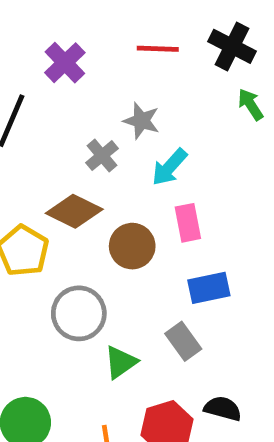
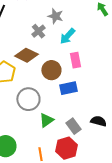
blue rectangle: (209, 288) -> (68, 88), moved
gray rectangle: (183, 341) -> (73, 126), moved
black semicircle: (223, 409) -> (98, 121), moved

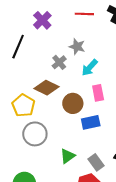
gray circle: (28, 99) -> (35, 134), moved

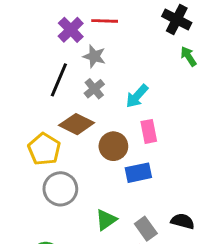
red line: (84, 14) -> (105, 21), moved
black line: (18, 47) -> (59, 80), moved
gray star: (77, 47) -> (94, 56), moved

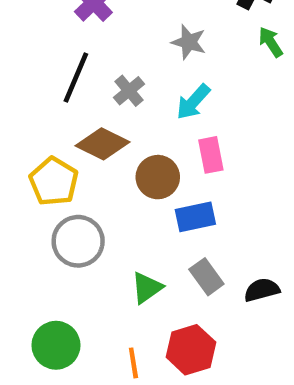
gray star: (94, 56) -> (189, 42), moved
black semicircle: (183, 221) -> (262, 290), turned -30
gray rectangle: (146, 229) -> (206, 277), moved

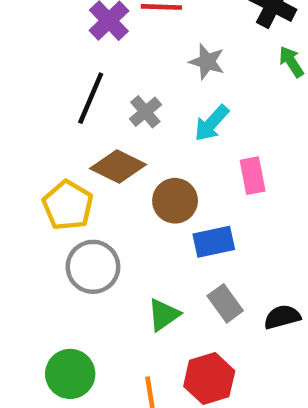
pink rectangle: (211, 155) -> (253, 176), moved

